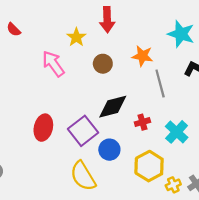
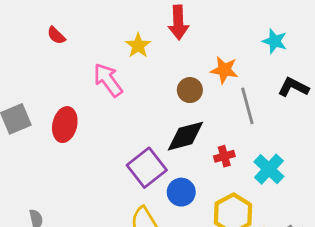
cyan star: (181, 34) -> (275, 41), size x0.7
brown circle: (103, 64) -> (190, 90), moved
red ellipse: (43, 128) -> (65, 125), moved

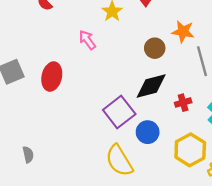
pink arrow: (108, 80) -> (87, 40), size x0.7

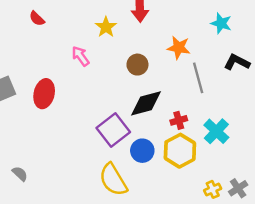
brown circle: (155, 48) -> (137, 65), moved
yellow hexagon: (190, 150) -> (180, 151), moved
gray semicircle: (28, 155) -> (20, 174), turned -35

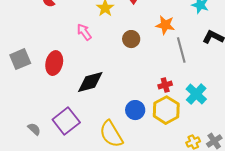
black diamond: (146, 103) -> (90, 82), moved
purple square: (113, 130) -> (66, 121), moved

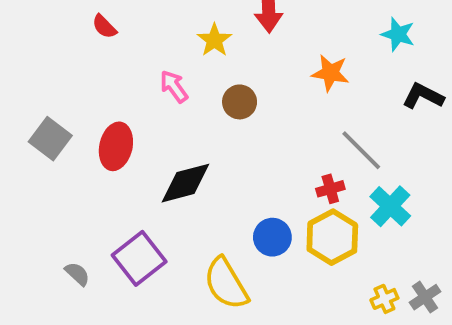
brown circle: (131, 39) -> (240, 102), moved
gray line: (181, 50) -> (361, 150), moved, turned -30
gray square: (20, 59) -> (50, 139), turned -30

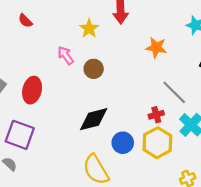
brown circle: (240, 102) -> (94, 69), moved
black diamond: (185, 183) -> (94, 119), moved
purple square: (139, 258) -> (20, 135), moved, turned -32

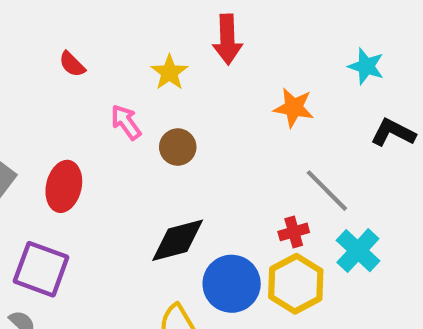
red semicircle: (25, 21) -> (72, 64), moved
blue circle: (123, 143) -> (232, 284), size x1.4

